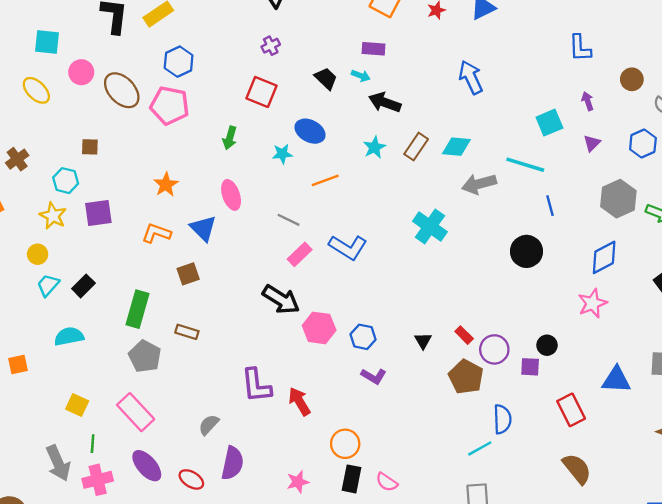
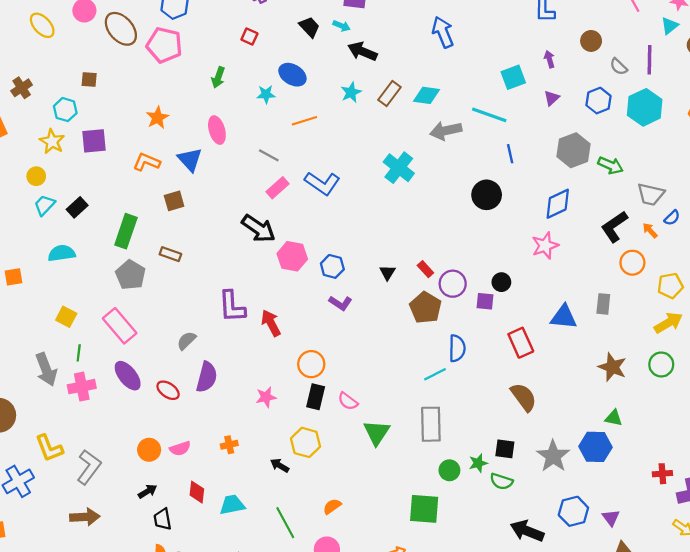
red square: (261, 92) -> (249, 37), size x0.6

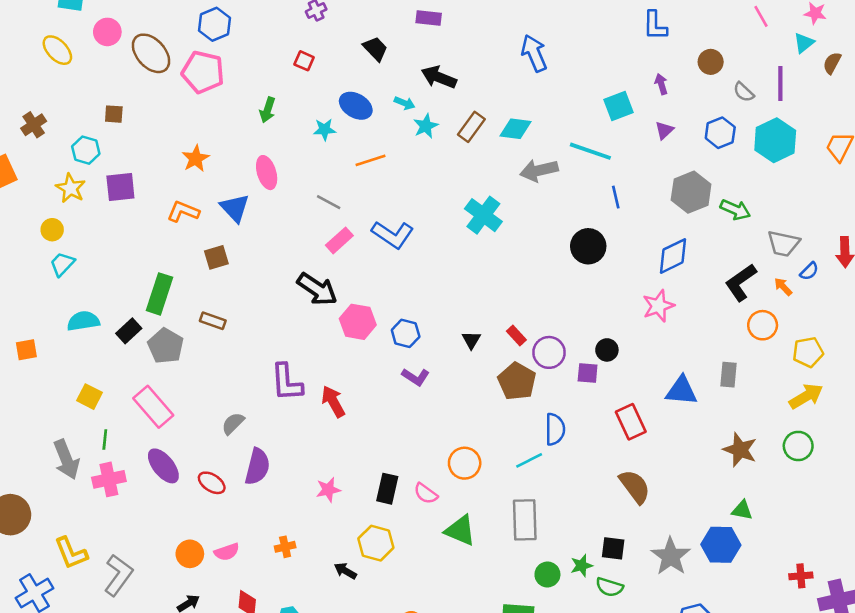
cyan arrow: (342, 26) -> (405, 103), moved
black rectangle: (77, 207) -> (129, 331), moved
orange circle: (311, 364) -> (465, 463), moved
green triangle: (377, 433) -> (460, 530), turned -40

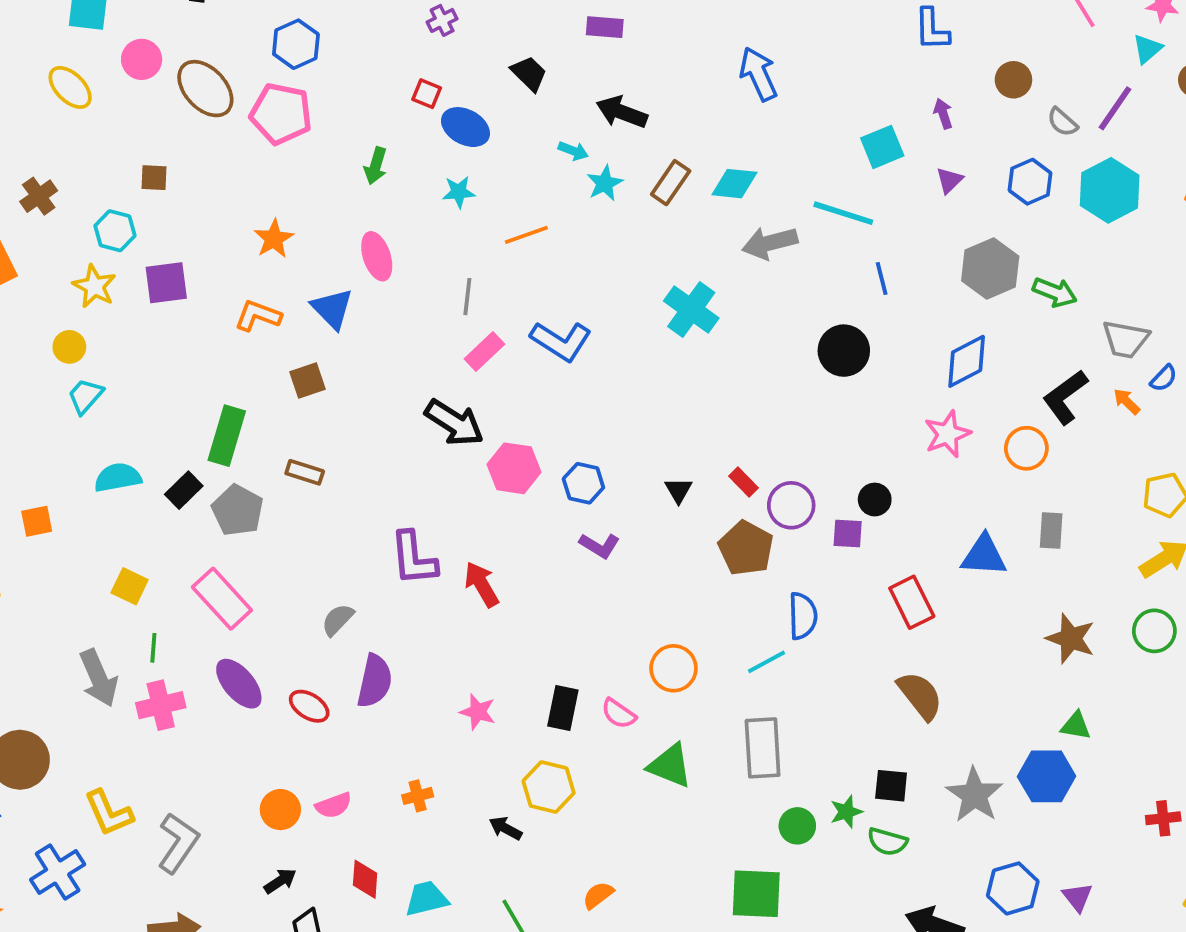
purple line: (780, 84) -> (1115, 108), turned 36
blue ellipse: (356, 106) -> (465, 127), moved
gray line: (329, 202) -> (467, 297), turned 70
orange circle: (763, 325) -> (1026, 448), moved
pink star: (328, 490) -> (478, 712), turned 30

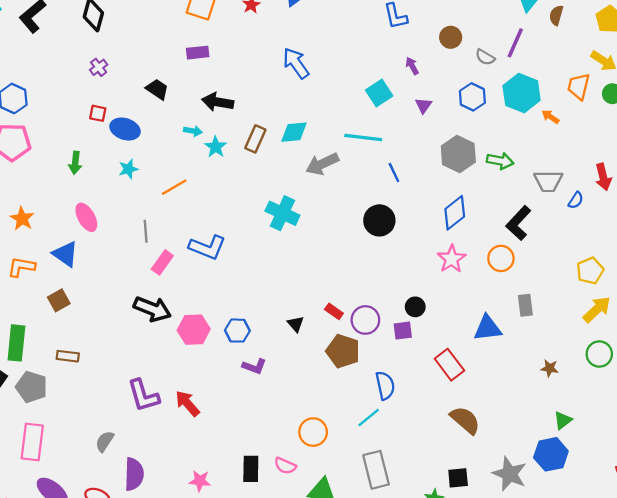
orange arrow: (1127, 401) -> (550, 117), moved
pink rectangle: (222, 599) -> (32, 442), turned 60
brown star: (1071, 638) -> (550, 368), size x0.6
green triangle: (1076, 726) -> (563, 420), turned -36

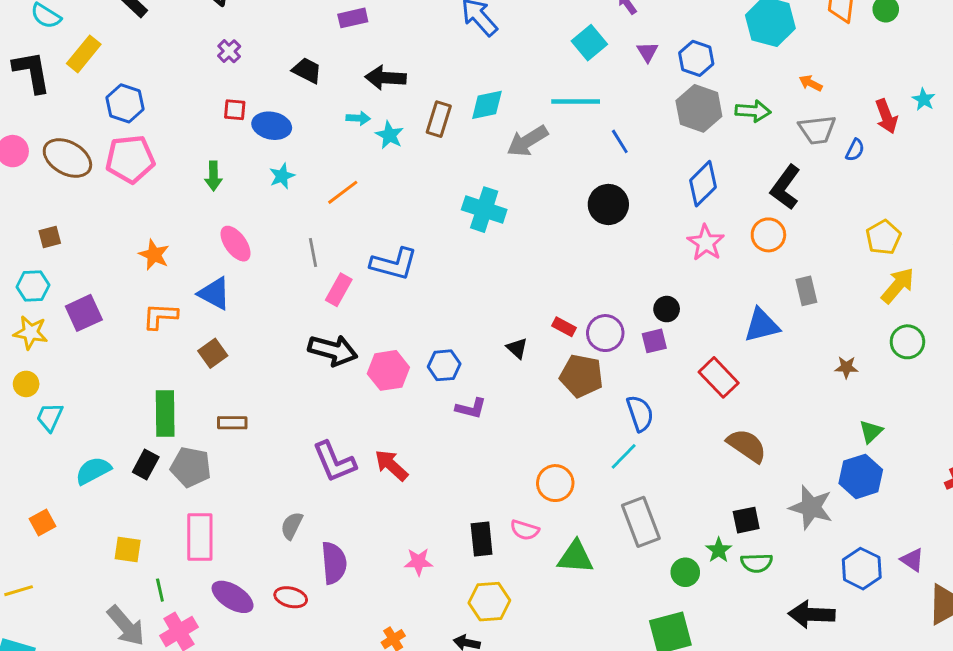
blue hexagon: (472, 97) -> (696, 58), moved
orange arrow: (550, 117) -> (811, 83), moved

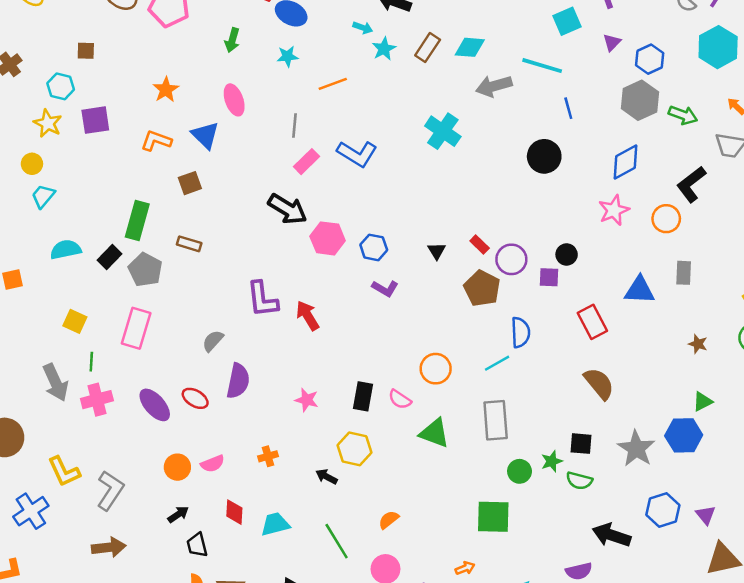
purple ellipse: (233, 597) -> (155, 405), moved

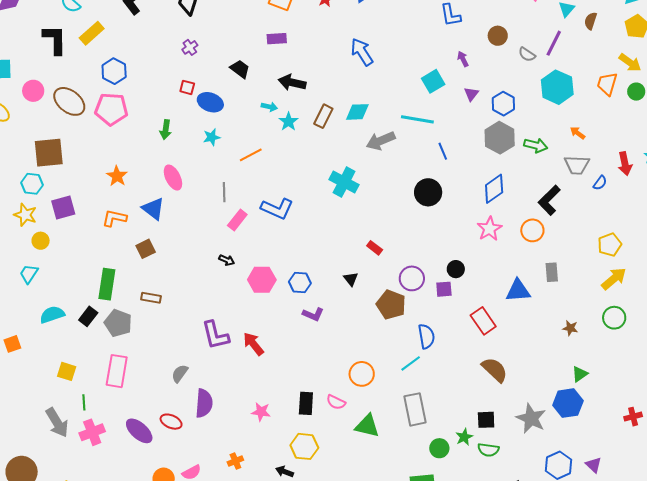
brown square: (86, 51) -> (49, 153), size x2.0
yellow circle: (32, 164) -> (41, 241), moved
black arrow: (287, 209) -> (227, 260), size x0.5
red rectangle: (480, 245) -> (375, 248), moved

